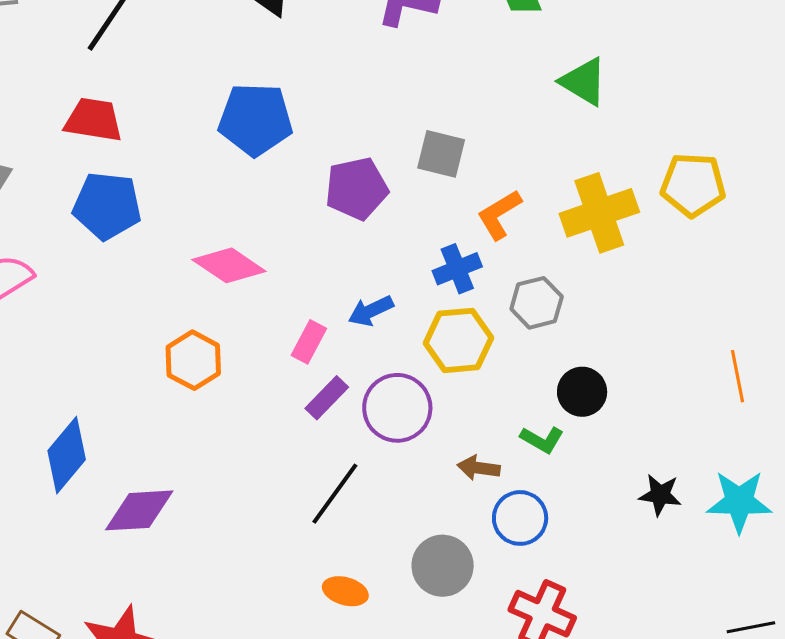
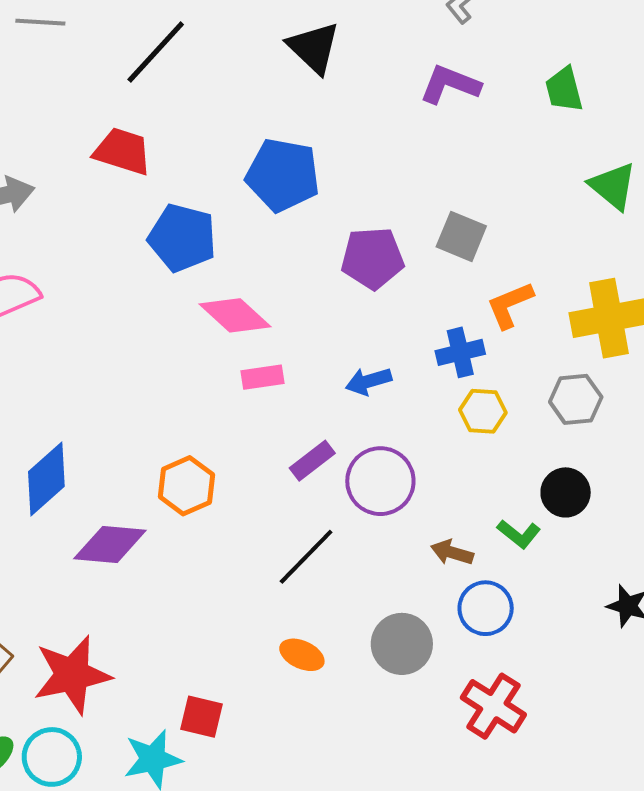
blue pentagon: (107, 206) -> (182, 238), moved
gray hexagon: (537, 303) -> (576, 399), moved
yellow hexagon: (458, 340) -> (483, 411), moved, size x0.7
pink rectangle: (309, 342) -> (263, 377), moved, turned 45
orange hexagon: (193, 360) -> (186, 486), moved

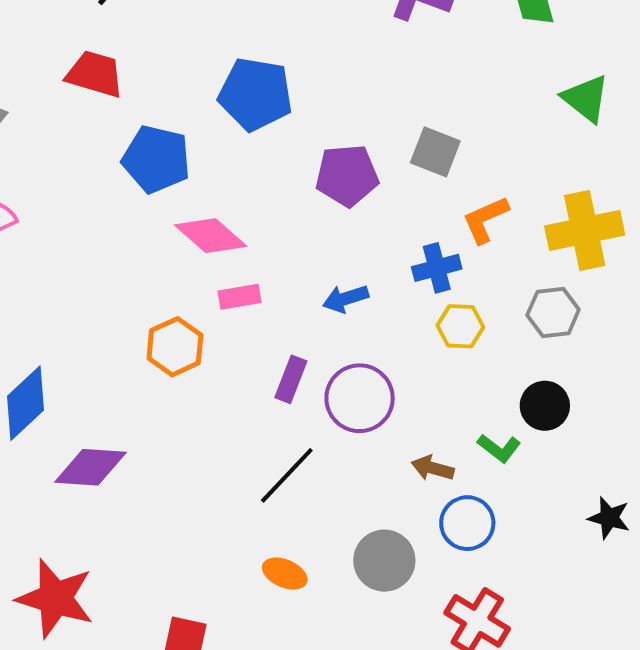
purple rectangle: (312, 461) -> (291, 379), turned -30
orange hexagon: (186, 486) -> (175, 347), moved
red star: (72, 675) -> (55, 598), turned 30

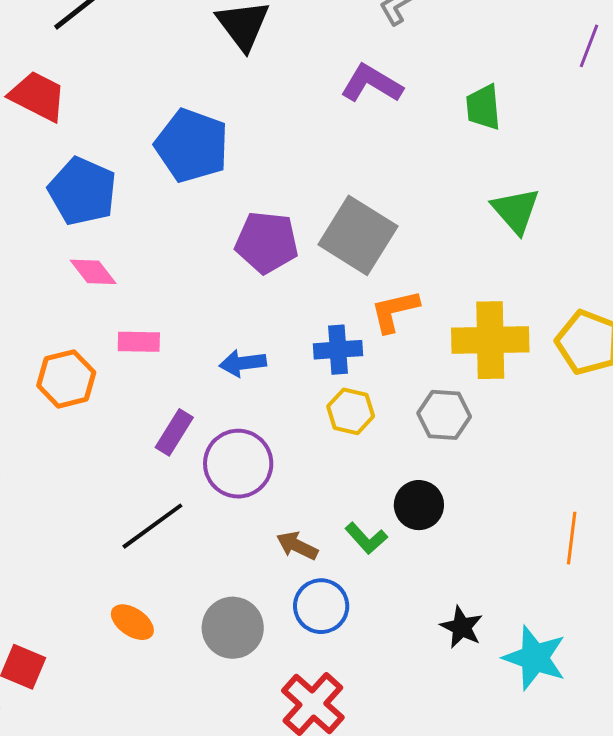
gray square: (435, 152) -> (358, 235), size x1.5
pink diamond: (211, 236) -> (93, 272), moved, size x0.7

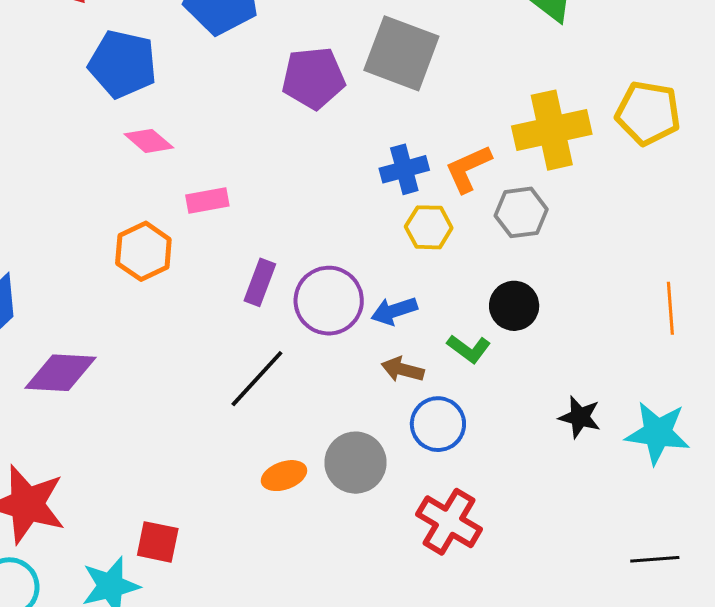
orange L-shape: (395, 311) -> (468, 169), moved
blue arrow: (243, 363) -> (394, 311), moved
orange ellipse: (132, 622) -> (284, 476), moved, turned -42

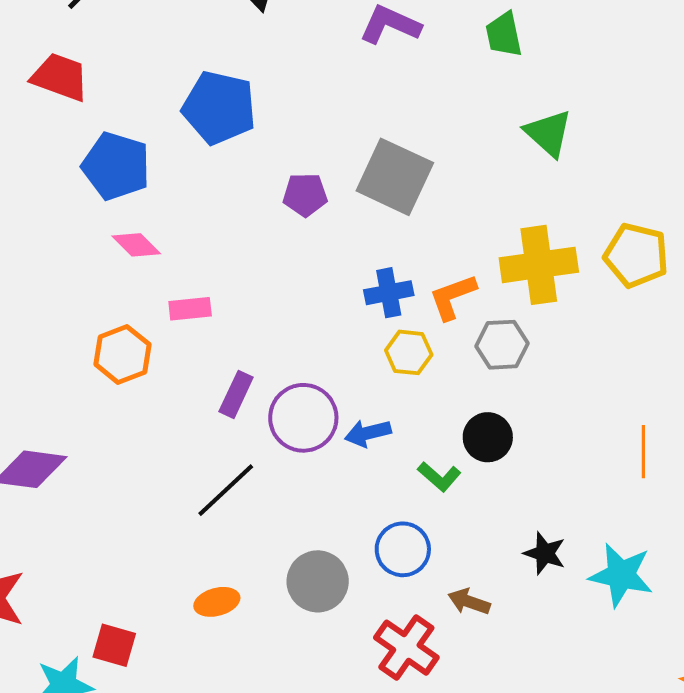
purple pentagon: (313, 78) -> (305, 195), size x0.7
brown arrow: (403, 370) -> (469, 602), moved
orange ellipse: (284, 476) -> (217, 602), moved

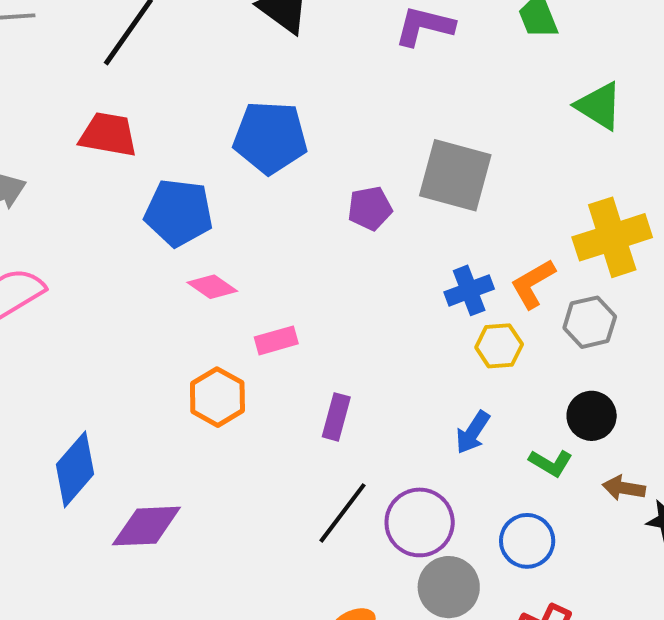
purple circle: (303, 418) -> (420, 522), moved
blue arrow: (368, 433) -> (473, 432), turned -33
brown arrow: (469, 602) -> (624, 488), moved

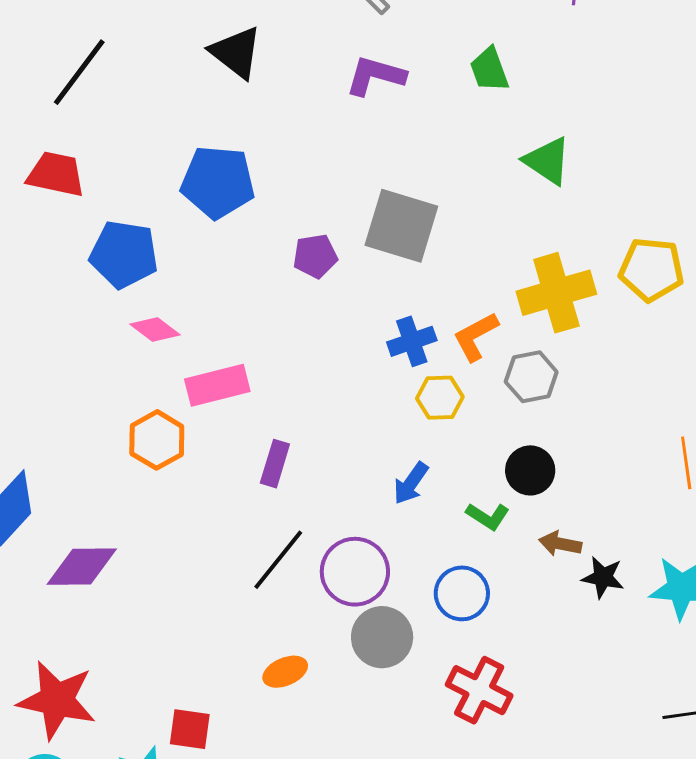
pink rectangle: (276, 340) -> (217, 385), size x1.5

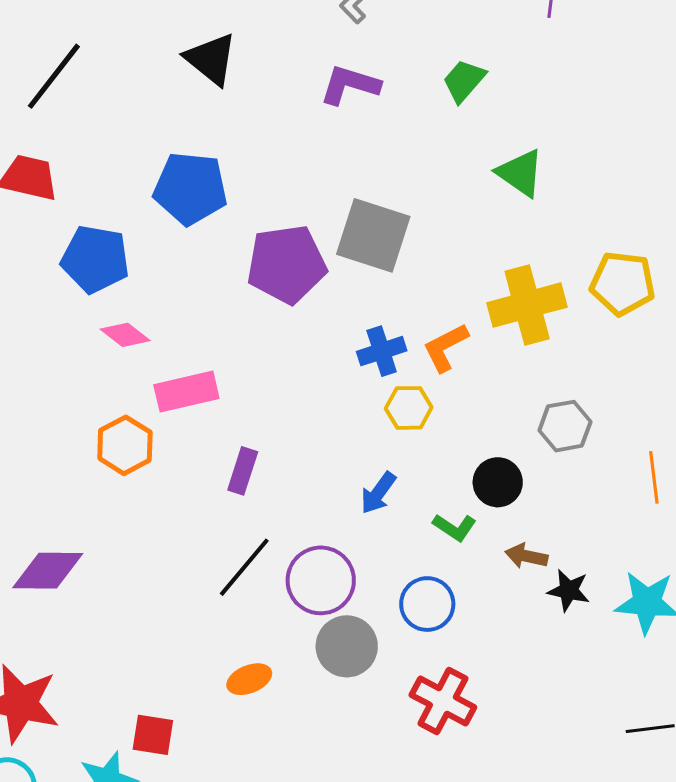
green trapezoid: (489, 70) -> (464, 81), turned 60
purple pentagon: (315, 256) -> (286, 264), size x1.8
gray hexagon: (531, 377) -> (565, 426), moved

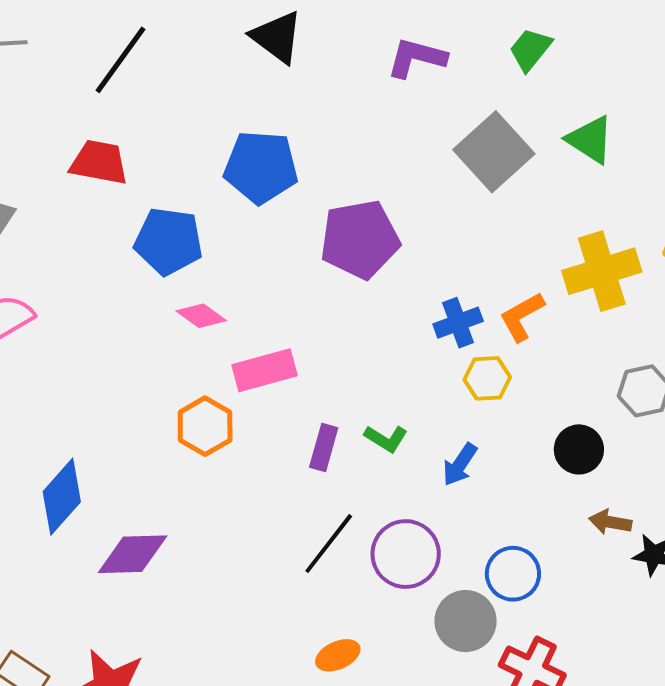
gray square: (373, 235) -> (494, 152), moved, turned 32
green L-shape: (455, 527) -> (386, 439), moved
gray circle: (347, 646) -> (466, 621), moved

